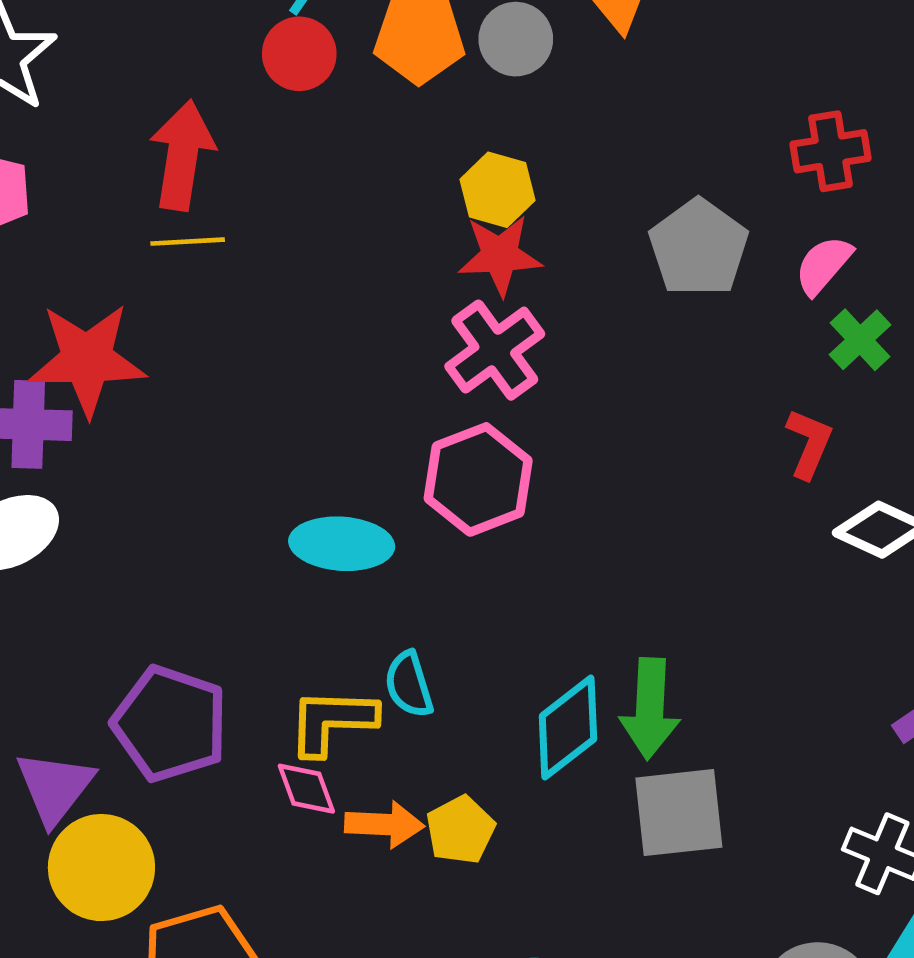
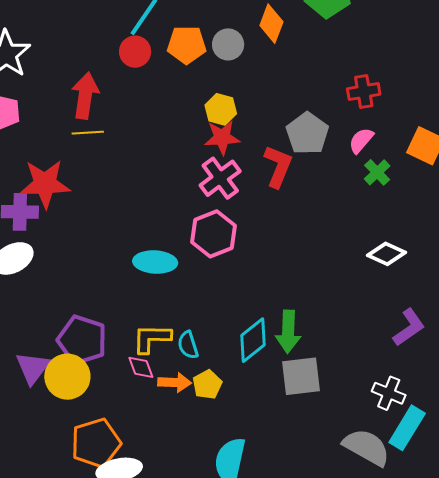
red L-shape: (809, 443) -> (278, 166), moved, size x1.4
cyan semicircle: (409, 685) -> (188, 345), moved
yellow circle: (101, 868) -> (67, 377), moved

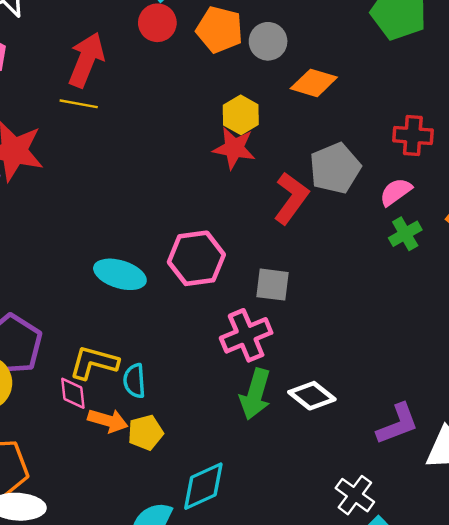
orange diamond: (271, 24) -> (314, 83), moved, turned 72
pink cross: (220, 178) -> (246, 335), moved
white diamond: (387, 254) -> (312, 396), moved
cyan diamond: (253, 340) -> (203, 486), moved
gray square: (301, 376) -> (272, 285), moved, size x0.7

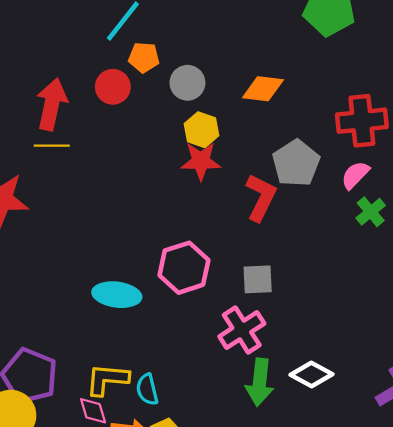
red circle: (157, 23) -> (113, 87), moved
orange pentagon: (220, 30) -> (144, 57), moved, size x0.7
gray circle: (268, 41) -> (187, 83), moved
red cross: (413, 135) -> (362, 121), size x1.4

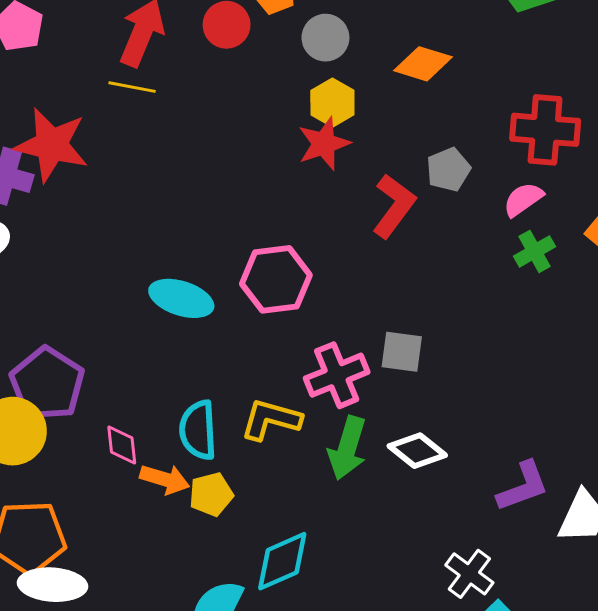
red star: (201, 161) -> (324, 144), turned -30
gray pentagon: (296, 163) -> (448, 170), size x0.7
gray square: (258, 279) -> (402, 352), moved
yellow L-shape: (107, 379) -> (271, 419), moved
cyan semicircle: (147, 389) -> (198, 430), size x1.4

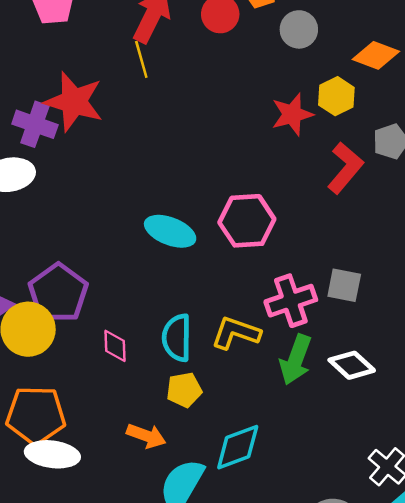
yellow line: (132, 87) -> (141, 59), turned 60
yellow hexagon: (332, 103) -> (336, 96), moved
orange arrow: (165, 479) -> (146, 436), moved

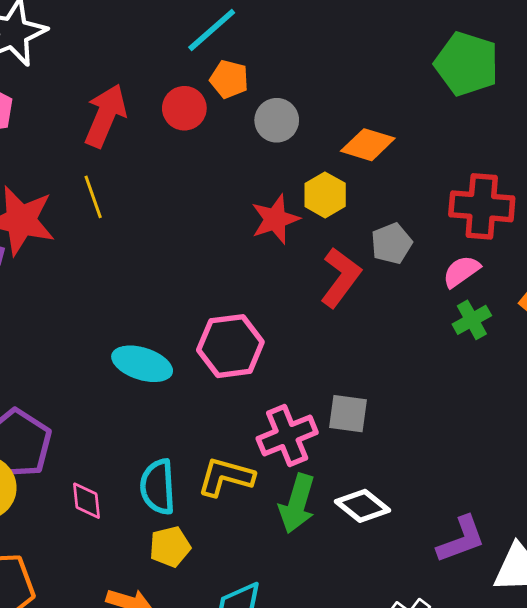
yellow line: (141, 59) -> (93, 197), moved

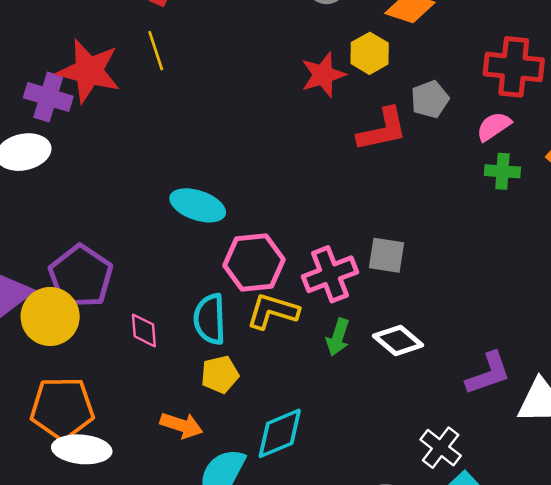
red L-shape: (341, 277) -> (382, 130), turned 40
green cross: (472, 320) -> (502, 171), turned 32
pink hexagon: (230, 346) -> (254, 262), moved
green arrow: (297, 504) -> (338, 337), size x0.7

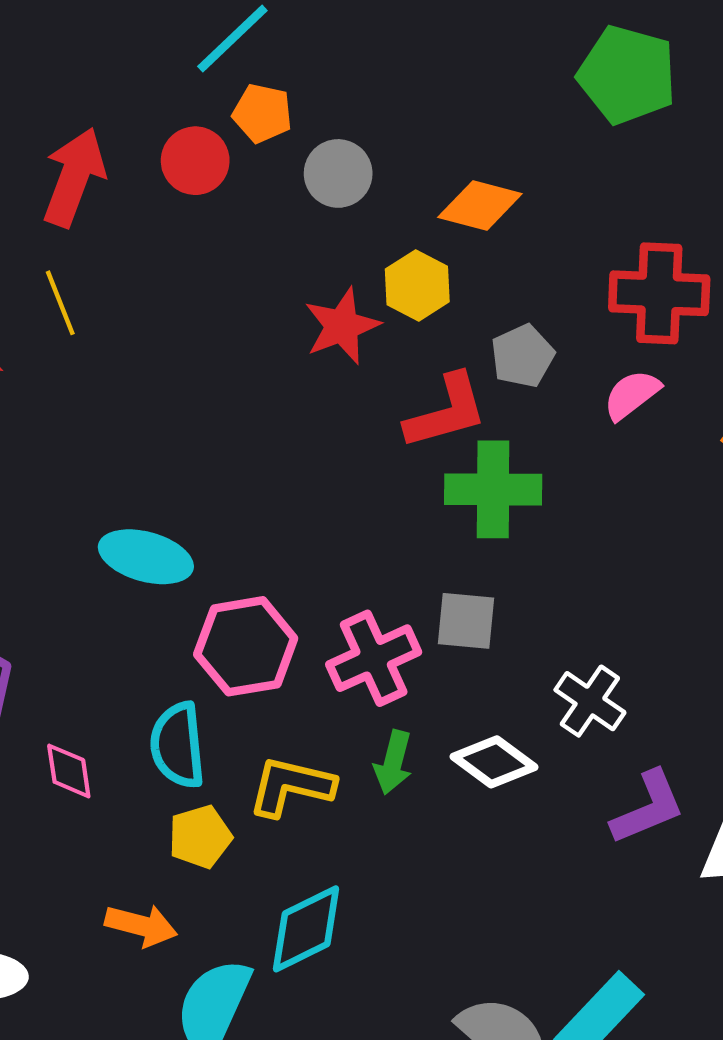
green cross: (502, 171) -> (493, 489), moved, size x1.6
yellow L-shape: (273, 311) -> (291, 786), moved
white cross: (441, 448) -> (590, 701), moved

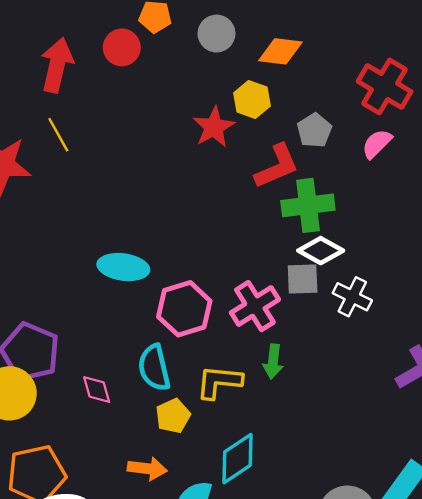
gray circle: (338, 173) -> (216, 34), moved
red cross: (659, 293) -> (385, 86), turned 36
white cross: (590, 701) -> (352, 297), moved
white diamond: (494, 762) -> (321, 251), moved

